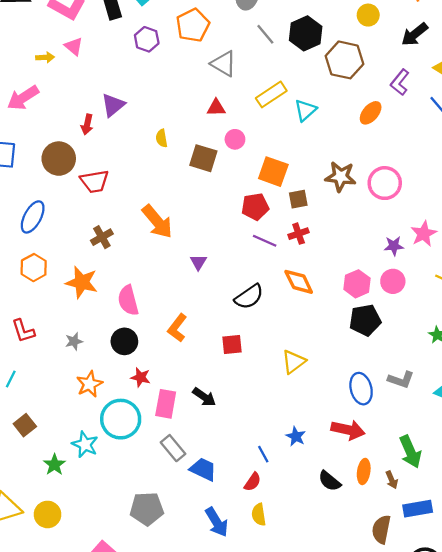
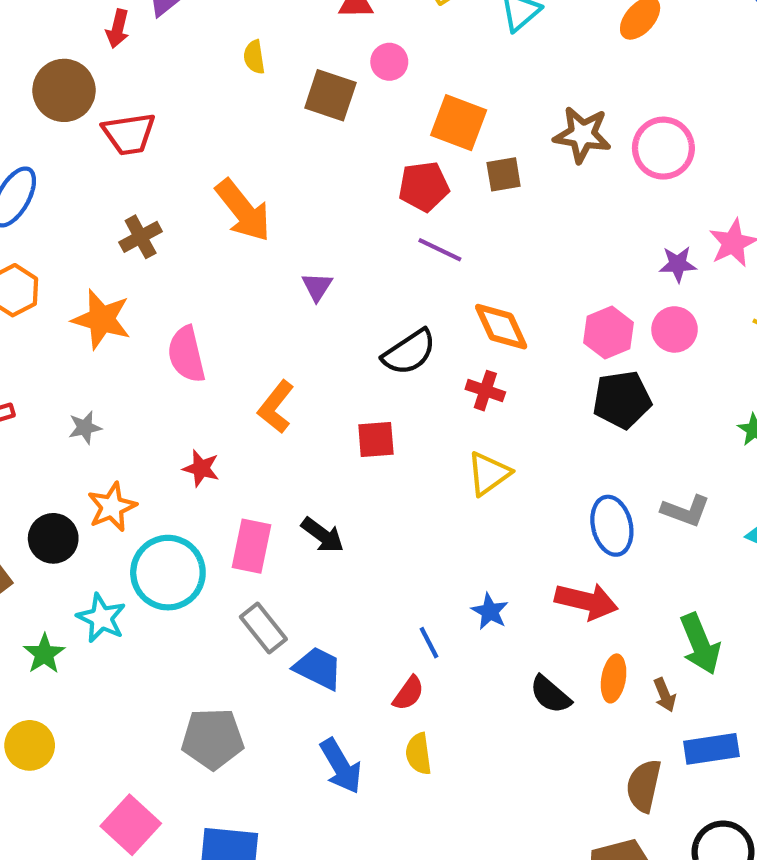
red cross: (299, 234) -> (485, 391), moved, turned 36
black circle: (124, 341) -> (53, 538), moved
red star: (141, 377) -> (201, 468), moved

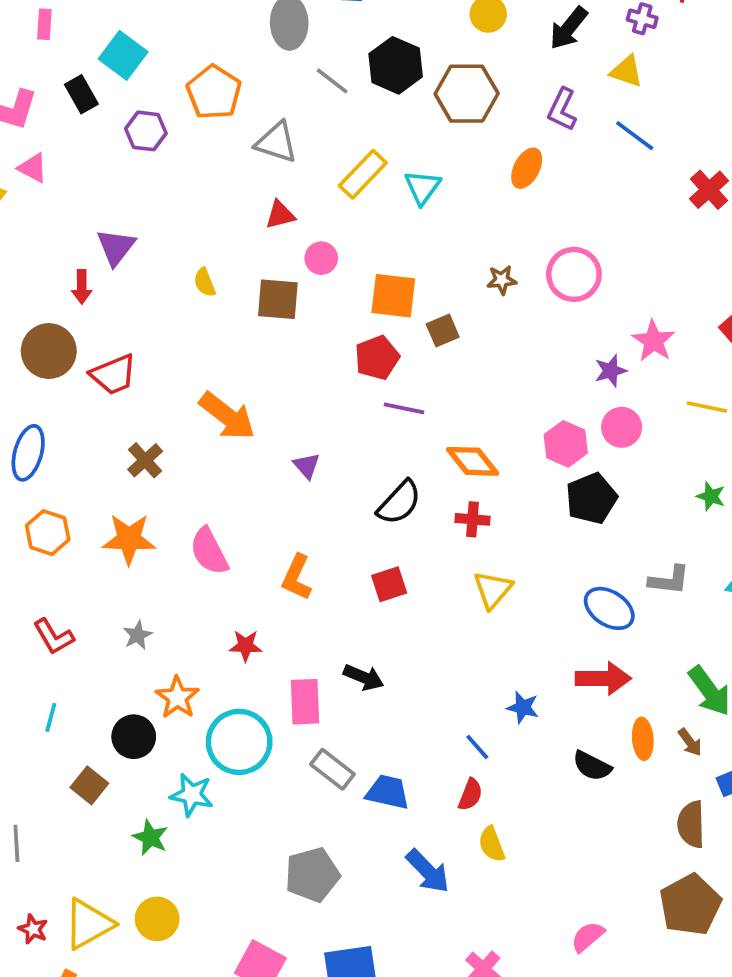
brown star: (582, 135) -> (502, 280), size x0.6
blue ellipse: (612, 526) -> (609, 608), turned -30

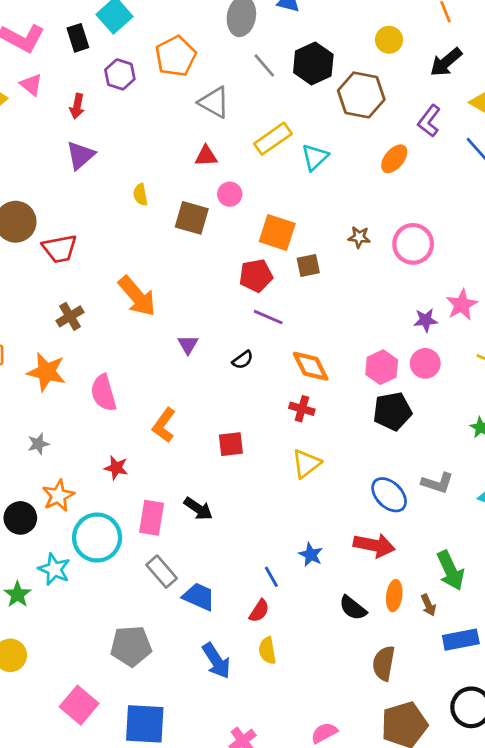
red arrow: (82, 287) -> (77, 106), moved
black semicircle: (399, 503) -> (243, 360), moved, size x0.6
brown semicircle: (691, 824) -> (384, 663), moved

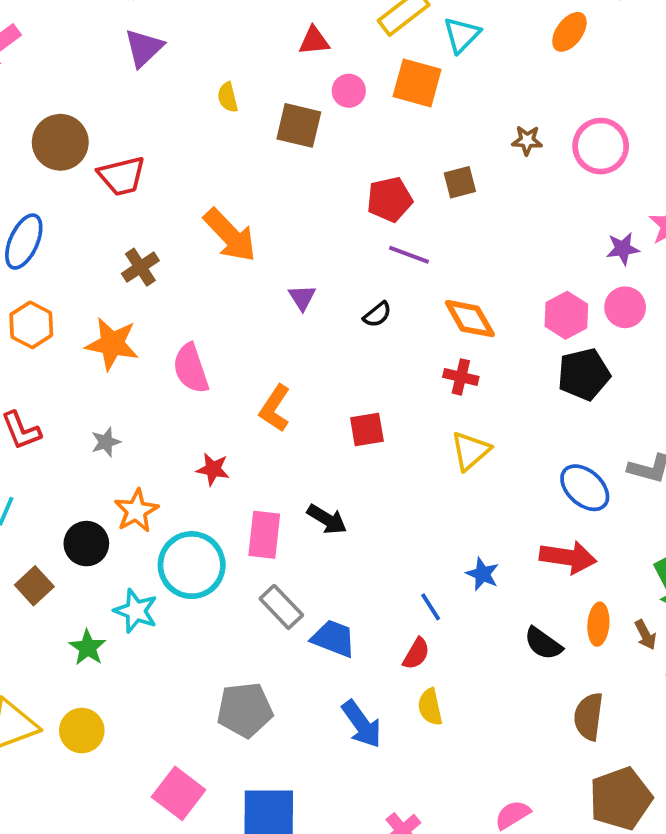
orange square: (277, 233) -> (417, 83), moved

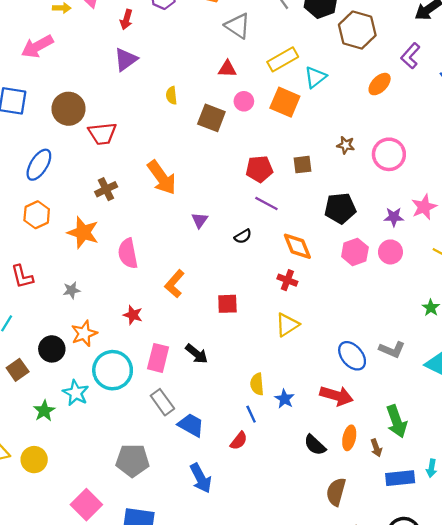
black pentagon: (584, 374) -> (340, 208), moved
yellow semicircle: (430, 707) -> (257, 384), moved

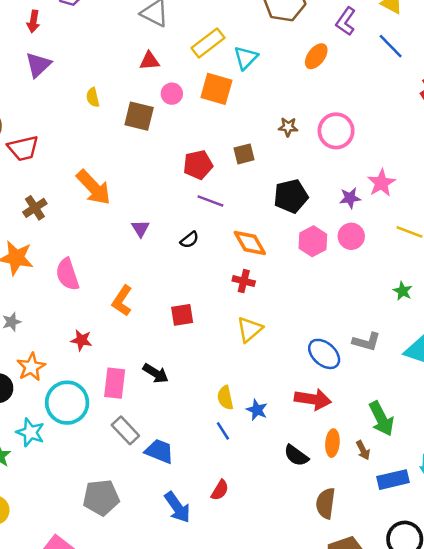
red semicircle: (239, 441) -> (220, 490), moved

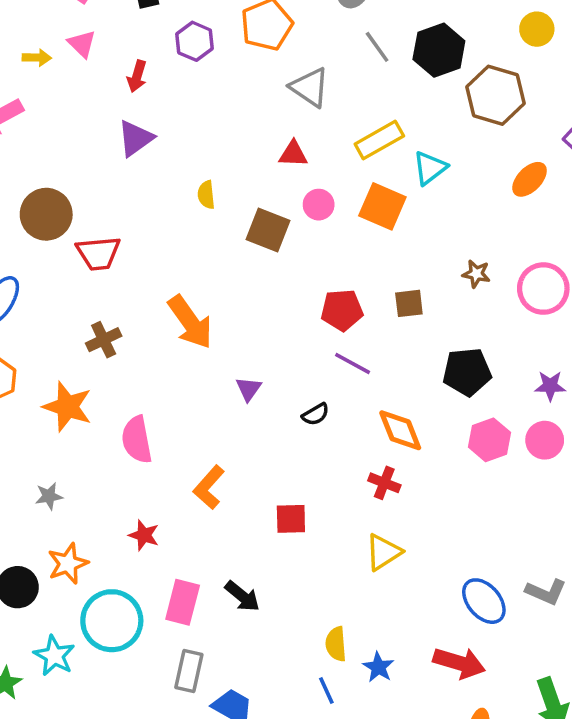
gray rectangle: (125, 430) -> (189, 671), turned 48

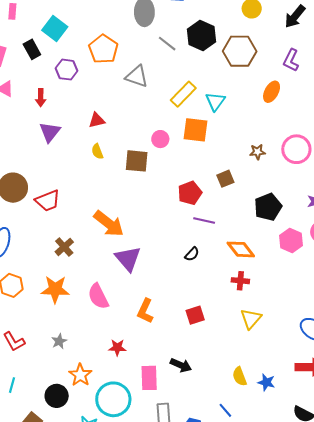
red triangle: (293, 154) -> (97, 120), moved
purple triangle: (249, 389) -> (128, 259), moved, size x1.8
blue line: (326, 690) -> (225, 410), moved

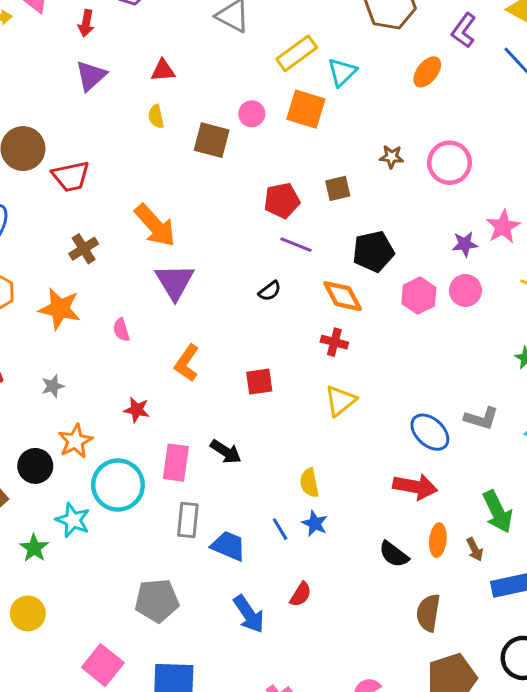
black pentagon: (268, 207) -> (373, 251), moved
pink semicircle: (98, 296) -> (121, 330), size x0.6
blue star: (266, 382) -> (315, 523), moved

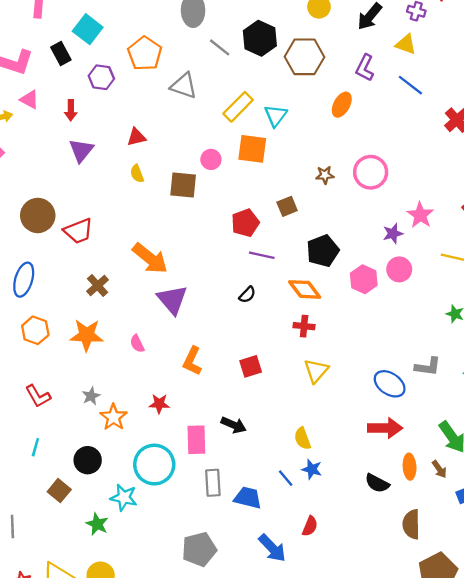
orange star: (75, 441) -> (114, 417), moved

